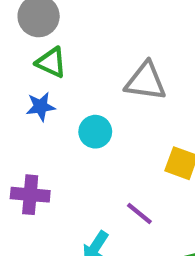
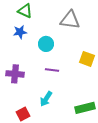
purple line: (139, 214) -> (52, 70), moved, turned -32

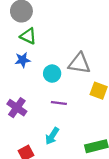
gray triangle: (70, 20) -> (79, 63), moved
purple cross: (15, 74) -> (17, 108), turned 30

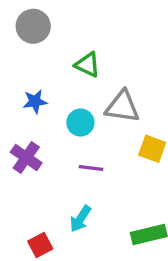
green triangle: (28, 36) -> (87, 65), moved
purple cross: (17, 108) -> (26, 158), moved

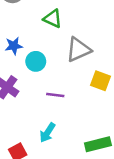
gray triangle: (122, 107) -> (79, 50), turned -32
cyan circle: (80, 123) -> (36, 61), moved

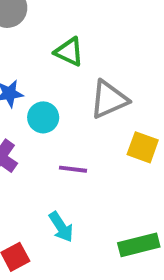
cyan arrow: (47, 133) -> (61, 227), turned -66

